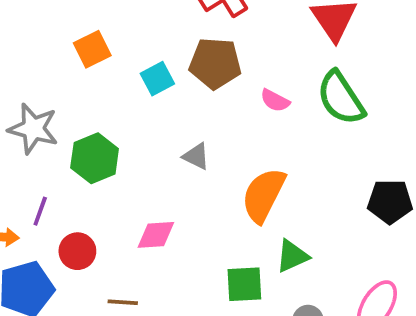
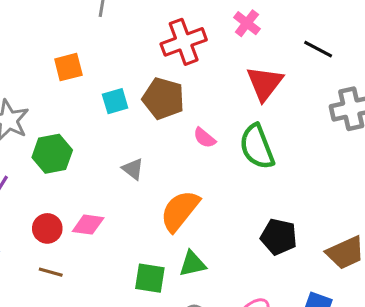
red circle: (77, 251) -> (47, 228), moved

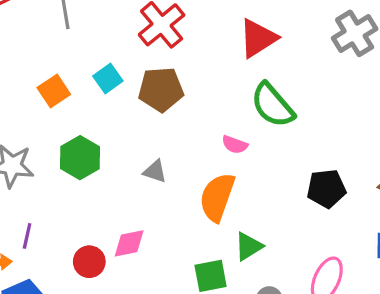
red triangle: (265, 83) -> (258, 38), turned 39
cyan square: (115, 101) -> (108, 79), moved
pink semicircle: (204, 138) -> (235, 145), moved
green hexagon: (52, 154) -> (80, 158), moved

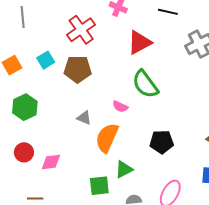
gray triangle: (155, 171) -> (84, 118), moved
black pentagon: (326, 189) -> (162, 142), moved
red circle: (89, 262) -> (24, 152), moved

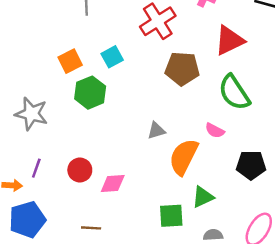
brown pentagon: (78, 69) -> (182, 69), moved
pink semicircle: (120, 106) -> (215, 131), moved
green hexagon: (25, 107) -> (90, 93), moved
gray triangle: (84, 118) -> (156, 131), turned -42

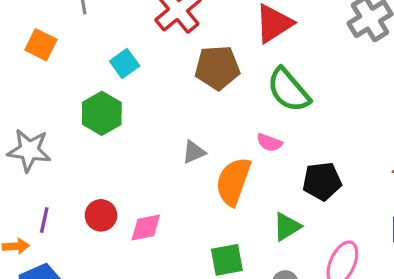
orange square: (70, 61) -> (41, 45), moved, turned -30
green triangle: (203, 197) -> (287, 227), moved

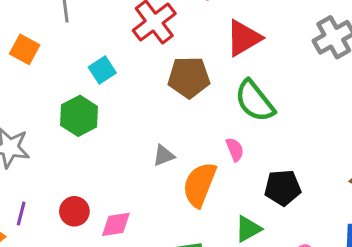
pink semicircle: (269, 143) -> (235, 149), turned -135

